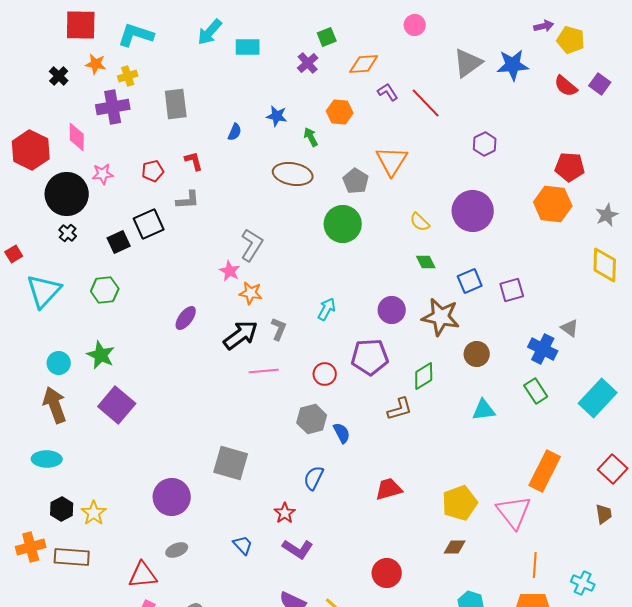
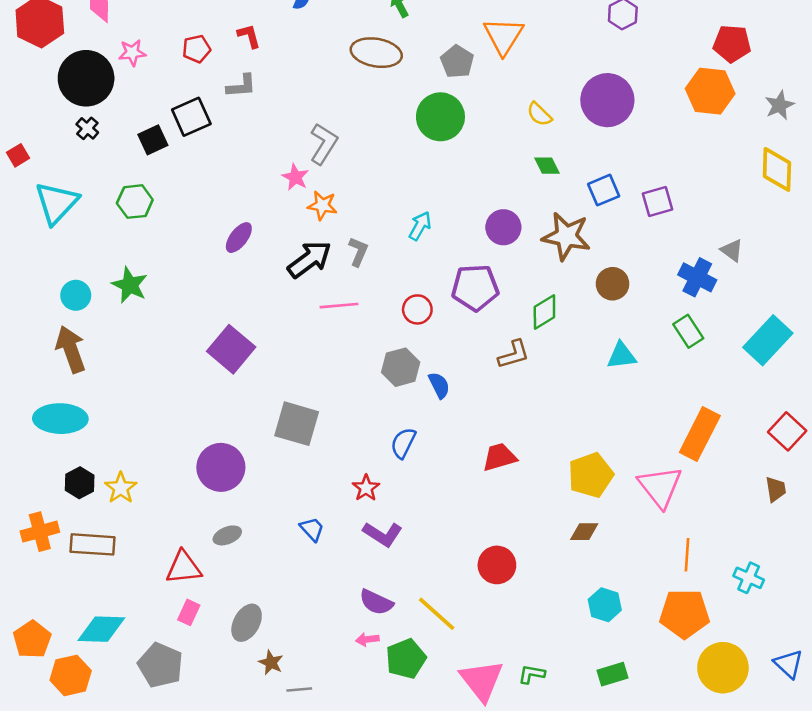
purple square: (117, 405) -> (231, 349), moved
cyan ellipse: (47, 459) -> (60, 419), size x1.4

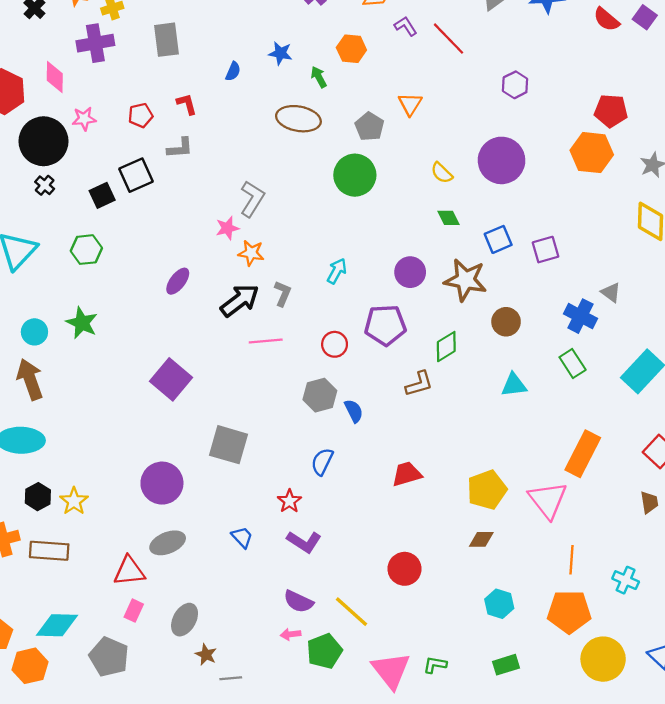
orange triangle: (503, 36) -> (410, 104), size x0.7
pink star: (295, 177) -> (227, 228), turned 30
gray ellipse: (227, 535) -> (168, 543), size x1.4

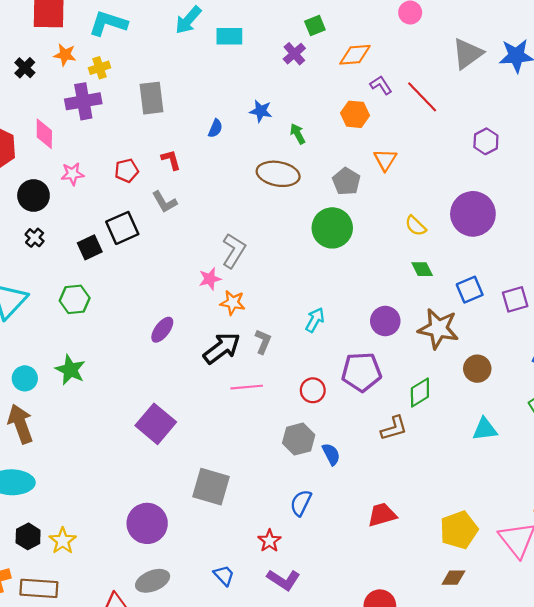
orange hexagon: (351, 49) -> (355, 114), moved
black circle: (44, 141) -> (33, 195), size x0.7
gray L-shape: (180, 148) -> (164, 202), turned 64

